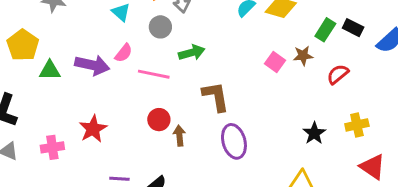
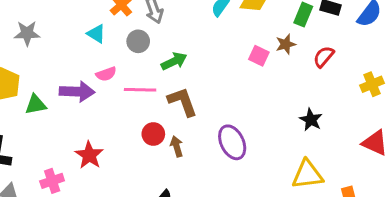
pink semicircle: (124, 53) -> (106, 74), turned 42
brown L-shape: (216, 97) -> (182, 102), moved
yellow cross: (357, 125) -> (372, 84), moved

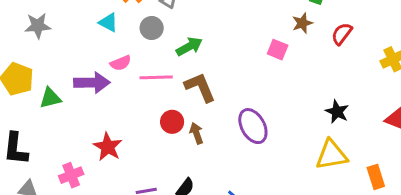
pink square: (259, 56) -> (278, 50), moved
black star: (311, 120) -> (337, 112), moved

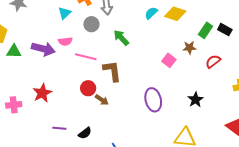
cyan triangle: (108, 23) -> (65, 13), turned 32
green arrow: (189, 46) -> (121, 38), moved, turned -120
black star: (337, 112) -> (196, 100), moved
purple ellipse: (253, 126) -> (153, 100), moved
brown arrow: (196, 133) -> (102, 100), turned 128

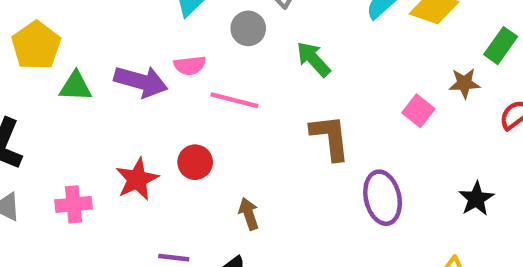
brown L-shape: (112, 71) -> (330, 137), moved
red circle: (88, 88) -> (195, 162), moved
brown arrow: (102, 100) -> (249, 214), moved, turned -144

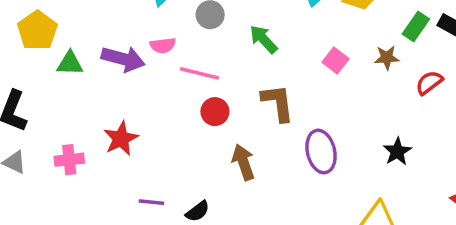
pink square: (418, 111) -> (335, 61), moved
red circle: (195, 162) -> (215, 112), moved
brown arrow: (249, 214) -> (243, 162), moved, size x1.4

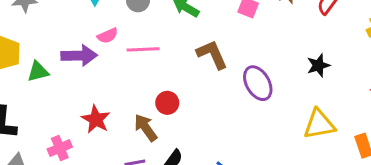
red circle: (215, 112) -> (167, 103), moved
black star: (397, 152) -> (318, 65), turned 30
brown arrow: (243, 162) -> (146, 128), moved

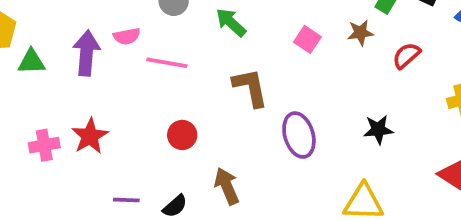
purple arrow: (79, 56) -> (86, 53), turned -96
brown arrow: (146, 128) -> (227, 186), moved
pink cross: (60, 148) -> (44, 145), moved

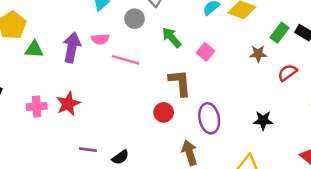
pink square: (307, 39) -> (205, 52), moved
red circle: (182, 135) -> (164, 112), moved
brown arrow: (227, 186) -> (190, 153), moved

